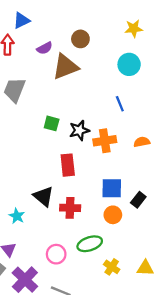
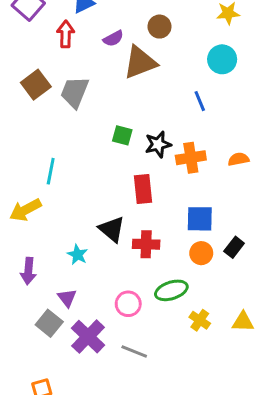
blue line: (120, 104) -> (200, 101), moved
black rectangle: (138, 200) -> (234, 247), moved

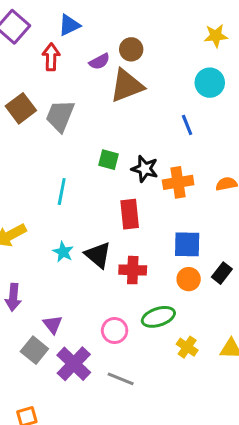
brown circle: (160, 27) -> (131, 49), moved
black star: (158, 144) -> (145, 169), turned 30
cyan line: (51, 171) -> (62, 191), moved
cyan star: (78, 255) -> (63, 252), moved

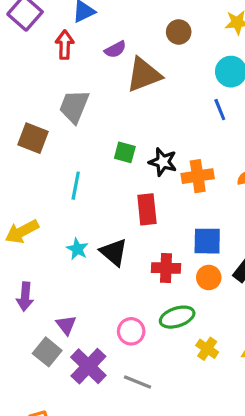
brown circle: (131, 49) -> (179, 32), moved
brown square: (21, 108) -> (33, 138), moved, turned -32
blue line: (187, 125) -> (220, 110), moved
red cross: (133, 270) -> (166, 268), moved

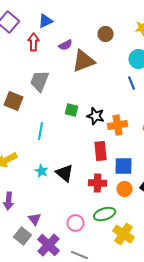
red rectangle: (147, 209) -> (100, 151), moved
yellow cross: (207, 349) -> (124, 234), size x1.5

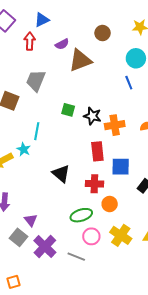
cyan star: (42, 171) -> (24, 149), moved
orange circle: (124, 189) -> (110, 204), moved
green ellipse: (104, 214) -> (81, 215), moved
pink circle: (76, 223) -> (91, 236), moved

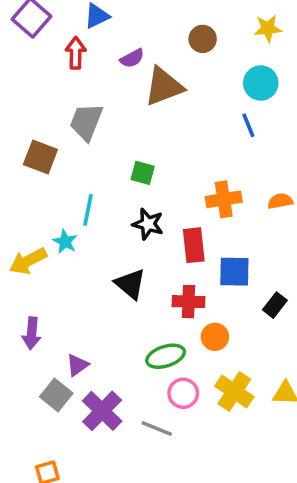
black star: (92, 116) -> (148, 224), moved
purple triangle: (31, 220) -> (77, 365), turned 32

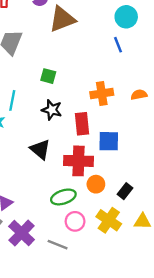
red cross: (188, 302) -> (78, 161), size x1.4
black rectangle: (275, 305) -> (125, 191), moved

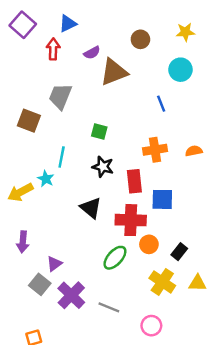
blue line: (118, 45) -> (161, 104), moved
green ellipse: (63, 197) -> (115, 258), turned -30
pink circle: (75, 221) -> (151, 326), moved

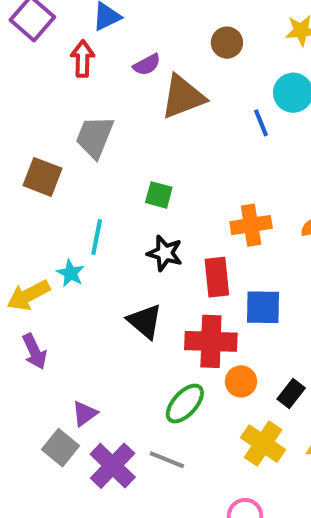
blue line: (161, 104) -> (261, 123), moved
purple arrow: (23, 242) -> (34, 351), moved, turned -30
gray line: (109, 307) -> (167, 460), moved

